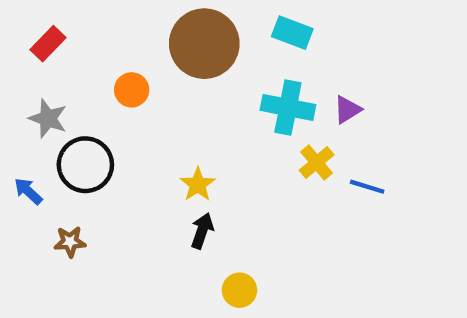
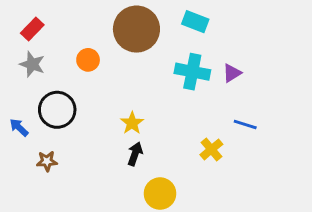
gray star: (48, 118) -> (32, 64), moved
yellow cross: (317, 163) -> (211, 149), moved
yellow circle: (239, 290) -> (160, 194), size x1.4

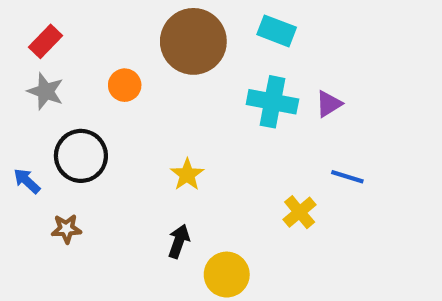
black arrow: (135, 154) -> (179, 241), moved

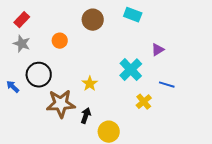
brown circle: (193, 41) -> (93, 20), size x0.7
cyan cross: (272, 102) -> (131, 70), moved, turned 35
brown star: (66, 229) -> (61, 104), moved, size x2.0

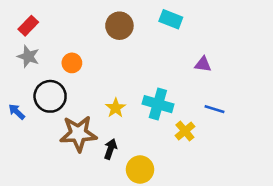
orange circle: (60, 41) -> (72, 63), moved
purple triangle: (158, 50) -> (203, 64), turned 40
cyan cross: (131, 70) -> (158, 104), moved, turned -30

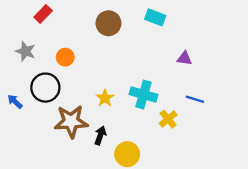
red rectangle: (28, 26) -> (43, 14), moved

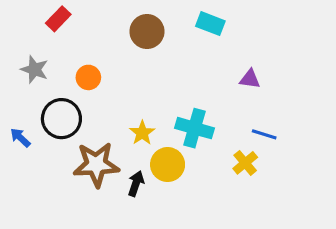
yellow cross: (168, 119) -> (245, 163), moved
yellow circle: (127, 154) -> (168, 165), moved

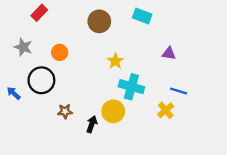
yellow star: (142, 133) -> (115, 61), moved
brown star: (96, 165) -> (65, 111), size x0.5

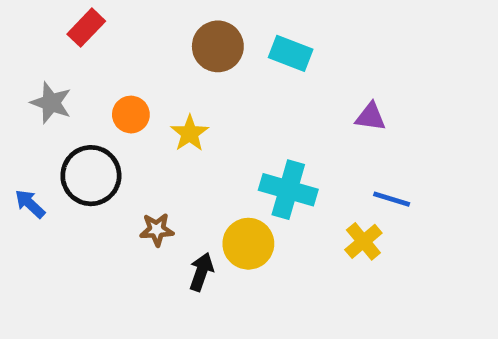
cyan rectangle: (142, 16) -> (291, 53), moved
yellow star: (115, 61) -> (190, 133), moved
brown star: (65, 111) -> (157, 230), moved

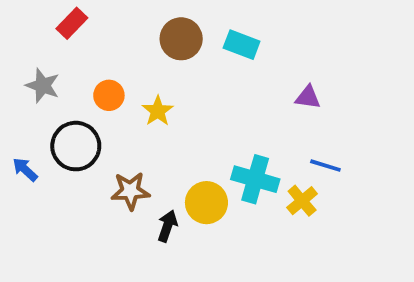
cyan cross: (288, 190) -> (255, 179), moved
brown star: (157, 230) -> (130, 191), size x1.4

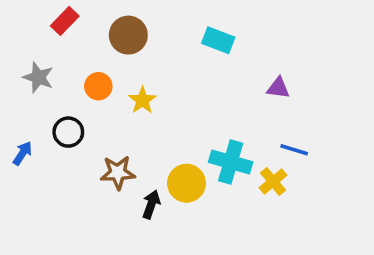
brown circle: (181, 39) -> (128, 35), moved
black circle: (76, 146) -> (68, 132), size x0.7
blue arrow: (25, 169) -> (22, 153), turned 80

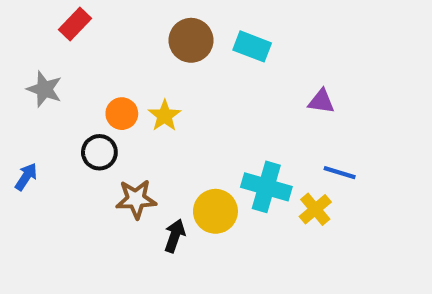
brown circle: (128, 35) -> (191, 40), moved
orange circle: (98, 86) -> (122, 114), moved
black circle: (68, 132) -> (99, 152), moved

